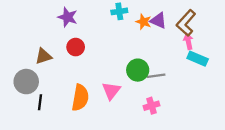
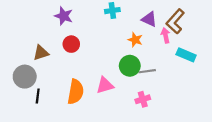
orange star: (143, 22) -> (135, 40), moved
pink arrow: (188, 41) -> (166, 35), moved
pink triangle: (111, 91) -> (105, 85), turned 36

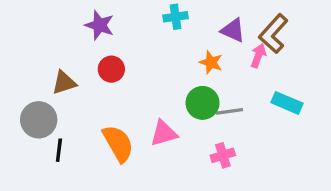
pink arrow: (166, 35) -> (258, 56), turned 32
cyan rectangle: (186, 55) -> (287, 103), moved
orange semicircle: (76, 92) -> (118, 143), turned -40

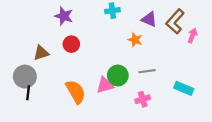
pink arrow: (258, 56) -> (192, 35), moved
green circle: (203, 103) -> (118, 75), moved
cyan rectangle: (287, 103) -> (184, 88), moved
black line: (59, 150) -> (28, 93), moved

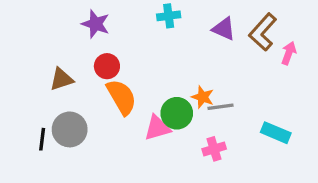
orange star: (135, 40) -> (203, 97), moved
gray circle: (25, 77) -> (70, 129), moved
orange semicircle: (76, 92) -> (122, 97), moved

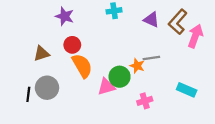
pink arrow: (289, 53) -> (195, 36), size x1.5
gray line: (221, 107) -> (151, 58), moved

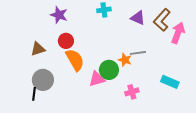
black line: (28, 94) -> (34, 94), moved

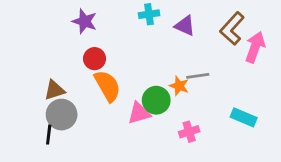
purple triangle: (138, 18) -> (185, 26), moved
brown triangle: (38, 49) -> (54, 90), moved

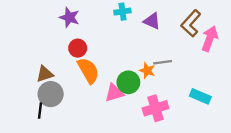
pink cross: (189, 132) -> (155, 108), size x1.5

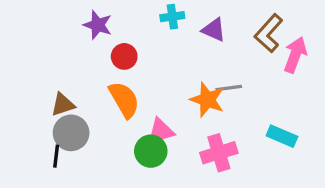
red circle: (78, 48) -> (124, 56), moved
orange star: (147, 70) -> (207, 100), size x1.5
green circle: (128, 82) -> (151, 151), moved

